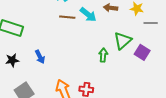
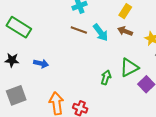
blue arrow: (40, 57) -> (41, 64), turned -64

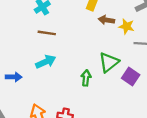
brown arrow: (125, 31) -> (106, 20), moved
cyan arrow: (101, 33) -> (46, 62), moved, turned -66

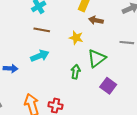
yellow star: (126, 26) -> (76, 38), moved
purple square: (131, 77) -> (108, 86), moved

